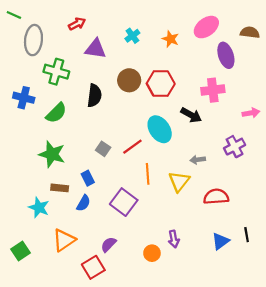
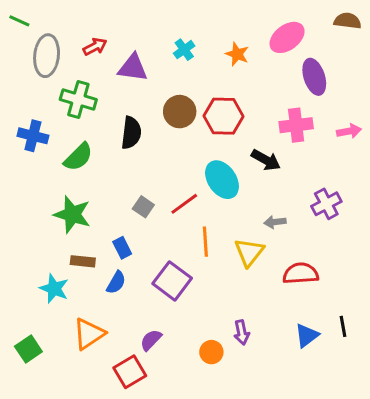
red arrow: (77, 24) -> (95, 47), moved
brown semicircle: (250, 32) -> (348, 21), moved
pink arrow: (251, 113) -> (349, 131), moved

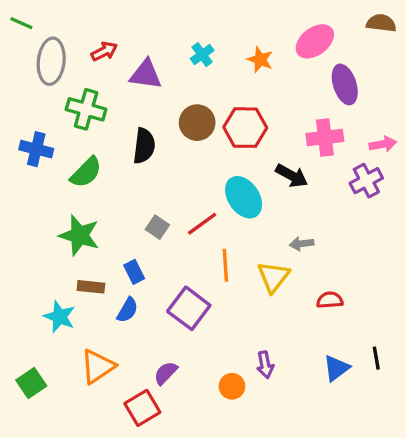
purple cross: (326, 204) -> (366, 181), moved
red semicircle: (301, 273) -> (330, 300), size x0.7

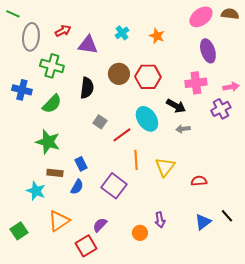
pink ellipse: (315, 41) -> (201, 17), moved
gray square: (157, 227) -> (100, 122), moved
gray arrow: (302, 244) -> (183, 129), moved
black line: (376, 358) -> (227, 216), turned -32

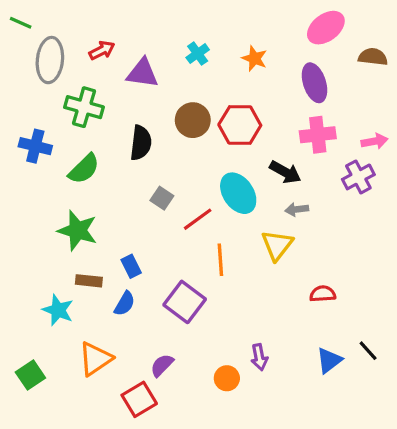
brown semicircle: (230, 14) -> (373, 57), moved
purple ellipse: (208, 51) -> (315, 83), moved
yellow triangle: (165, 167) -> (277, 245), moved

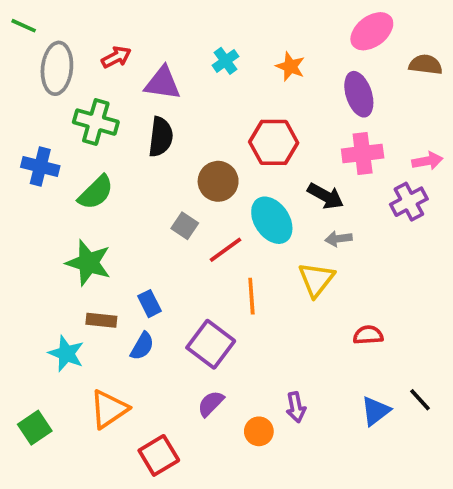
brown circle: (193, 120) -> (218, 181), moved
black semicircle: (141, 143) -> (161, 137), moved
purple semicircle: (162, 365) -> (211, 404), moved

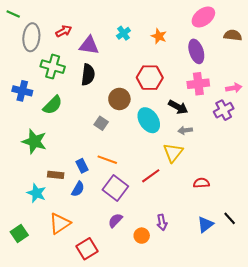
red line: (225, 250) -> (151, 176), moved
green star: (88, 263) -> (34, 141), moved
orange line: (251, 296) -> (107, 160), moved, turned -66

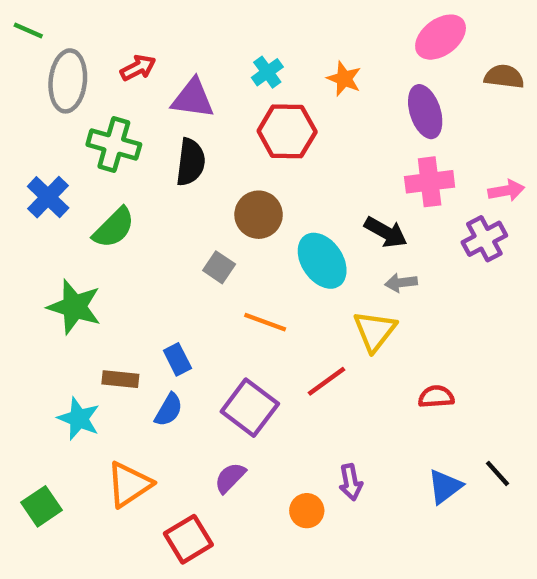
red hexagon: (150, 78) -> (287, 131), moved
blue cross: (22, 91) -> (48, 197), turned 30
orange line: (107, 160) -> (265, 322), moved
purple semicircle: (115, 220) -> (230, 478), moved

